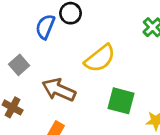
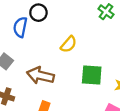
yellow semicircle: (100, 58) -> (69, 44), size x0.7

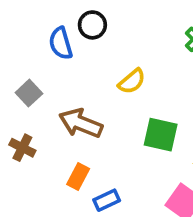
blue semicircle: (20, 27) -> (61, 43), turned -36

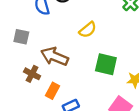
gray square: (29, 93) -> (21, 37), turned -35
brown cross: (22, 148) -> (32, 74), moved

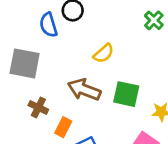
gray square: (21, 37) -> (25, 63), size x1.6
brown arrow: (55, 56) -> (84, 90), moved

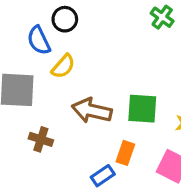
yellow semicircle: (104, 53) -> (63, 66), moved
orange rectangle: (63, 127) -> (125, 153), moved

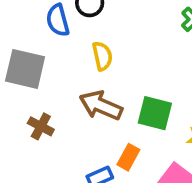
yellow semicircle: (63, 66) -> (102, 56), moved, turned -64

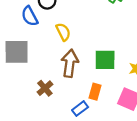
brown arrow: (101, 105) -> (70, 63), turned 88
brown cross: (41, 126) -> (45, 88), moved, turned 35

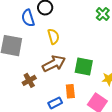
brown arrow: (70, 63) -> (54, 64), turned 45
orange rectangle: (95, 92) -> (70, 91), turned -32

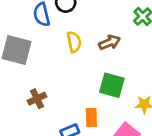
brown arrow: (54, 64) -> (110, 42), moved, size x0.7

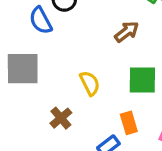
yellow semicircle: (74, 42) -> (90, 83), moved

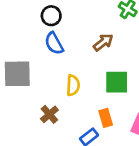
blue semicircle: (41, 20) -> (54, 43), moved
yellow semicircle: (90, 83) -> (73, 85), turned 30

